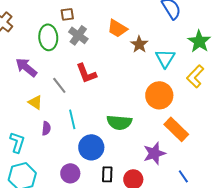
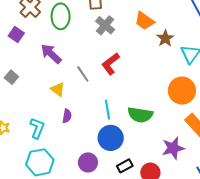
green ellipse: (48, 37) -> (61, 16), moved
red L-shape: (86, 73) -> (111, 64), turned 70
cyan line: (72, 119) -> (108, 110), moved
black rectangle: (107, 174) -> (125, 166), turned 56

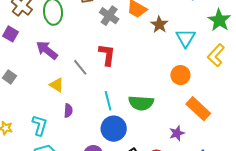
gray cross: (105, 25) -> (109, 16), moved
red L-shape: (111, 64) -> (107, 55), turned 140
orange circle: (182, 91) -> (180, 75), size x0.7
purple star: (173, 148) -> (177, 133), size x0.7

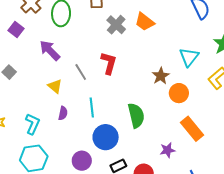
brown star: (159, 25) -> (161, 76), moved
cyan line: (108, 101) -> (92, 107), moved
green semicircle: (141, 103) -> (136, 115), turned -115

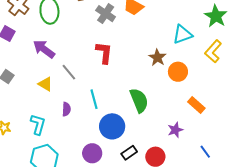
cyan triangle: (189, 57) -> (182, 35), turned 40
gray line: (81, 72) -> (69, 72), moved
yellow triangle: (55, 86) -> (45, 84), moved
orange rectangle: (192, 129) -> (196, 105), size x0.7

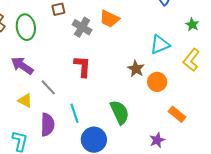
green star: (216, 16) -> (192, 25), size x0.6
purple semicircle: (66, 109) -> (47, 125), size x1.6

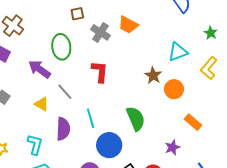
green ellipse: (26, 27) -> (61, 47), moved

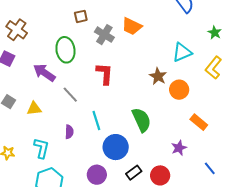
yellow triangle: (42, 104) -> (34, 109), moved, turned -35
purple semicircle: (63, 129) -> (69, 132), size x0.6

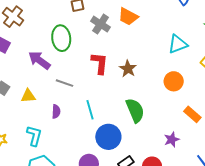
brown star: (158, 76) -> (128, 69), moved
gray line: (70, 95) -> (65, 83), turned -30
purple semicircle: (69, 132) -> (56, 112), moved

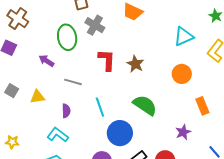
gray cross: (101, 24) -> (95, 25), moved
purple arrow: (39, 60) -> (46, 61), size x0.7
green semicircle: (135, 110) -> (145, 105), turned -30
orange rectangle: (192, 114) -> (202, 106), turned 30
cyan L-shape: (34, 136) -> (58, 135), moved, turned -65

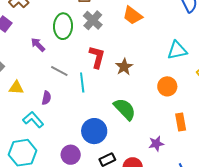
yellow triangle: (37, 97) -> (16, 88), moved
cyan line: (100, 107) -> (82, 83), moved

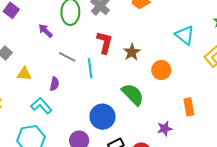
cyan triangle: (177, 50) -> (185, 35), turned 50
orange circle: (167, 86) -> (161, 70), moved

